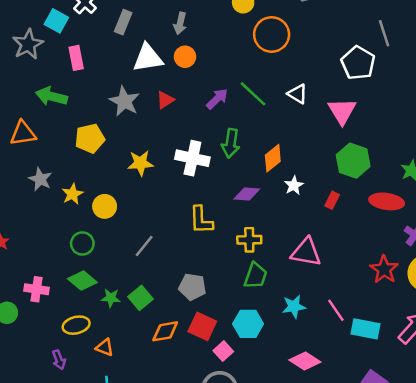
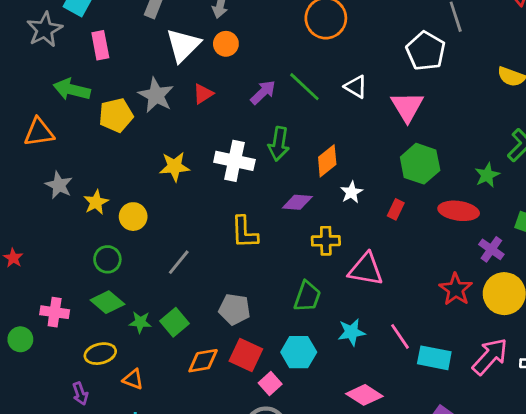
white triangle: (148, 58) -> (183, 45), turned -36
yellow pentagon: (90, 138) -> (116, 115), moved
yellow cross: (249, 240) -> (326, 241), moved

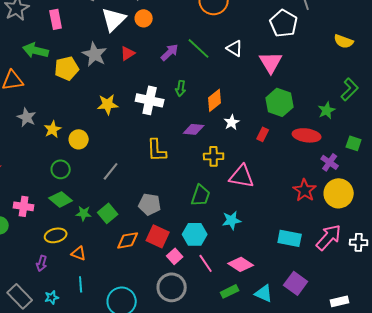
green arrow: (279, 144) -> (181, 88), size x0.7
pink line: (400, 336) -> (206, 263), moved
purple arrow: (80, 394) -> (42, 263), turned 35

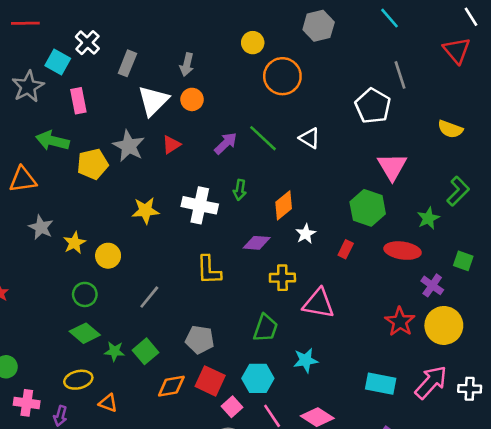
pink triangle: (271, 62) -> (392, 167), moved
pink cross: (24, 206) -> (27, 403), moved

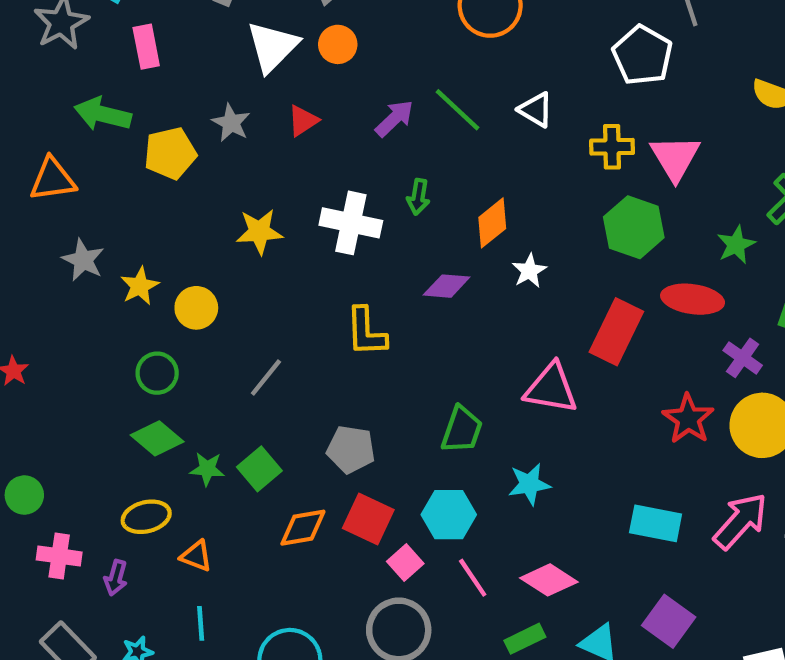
gray star: (129, 146) -> (231, 123), size x0.7
red rectangle: (346, 249) -> (616, 332), moved, size x2.0
yellow cross: (282, 278) -> (612, 147), moved

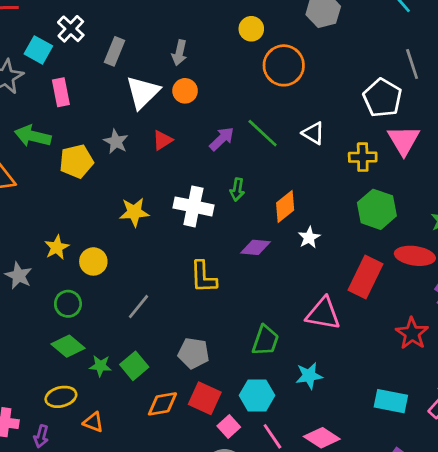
pink triangle: (675, 158) -> (404, 140), moved
gray star: (83, 260) -> (19, 276), moved

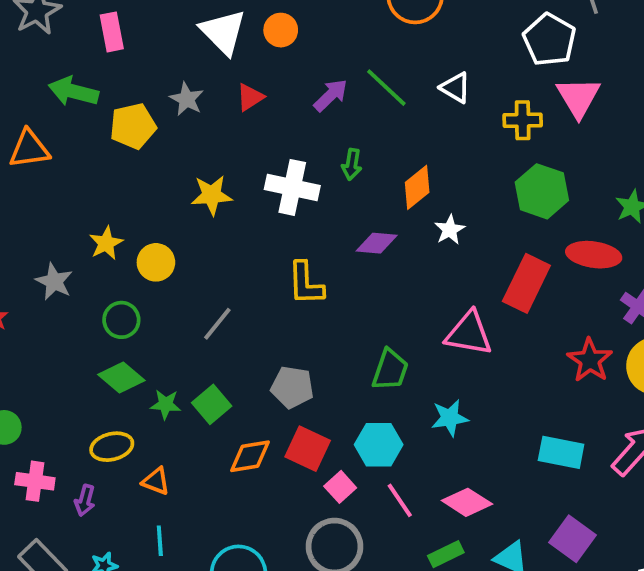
white triangle: (143, 92) -> (223, 32), turned -30

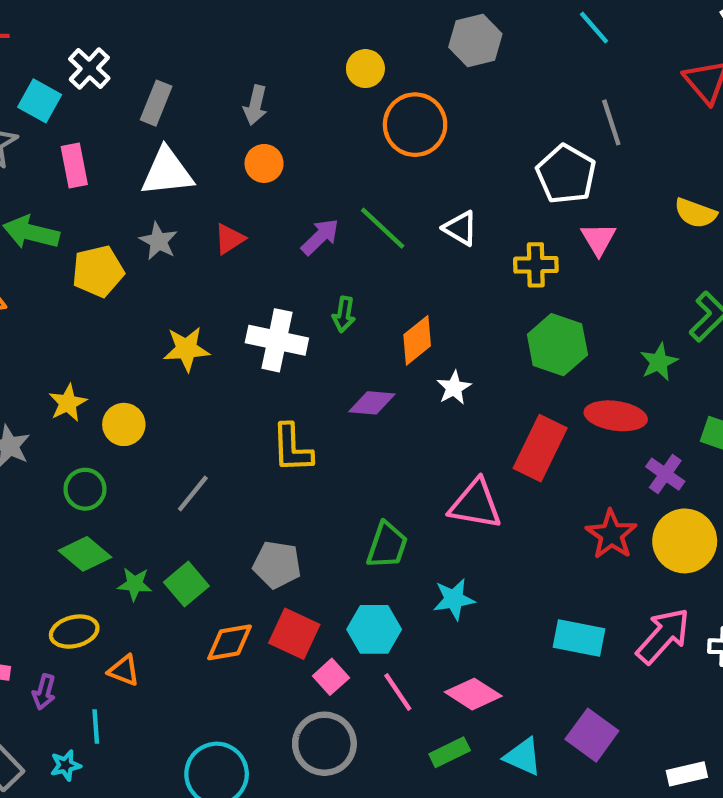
white triangle: (223, 32) -> (167, 172), moved, turned -51
pink triangle: (578, 97) -> (598, 239), size x0.7
cyan line: (160, 541) -> (96, 726), moved

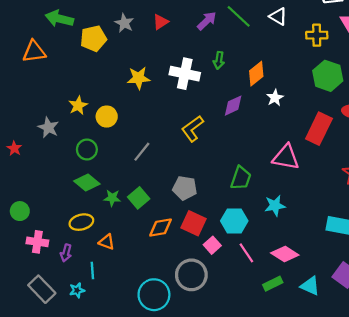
purple diamond: (372, 403) -> (233, 106), turned -30
yellow L-shape: (292, 448) -> (192, 129), turned 56
gray circle: (324, 744) -> (191, 275), moved

